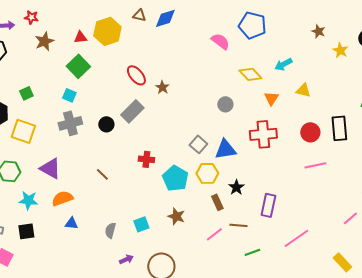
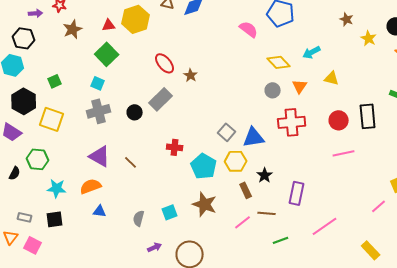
gray circle: (225, 104) -> (273, 90), moved
purple triangle: (50, 168) -> (100, 156), moved
brown star: (176, 216) -> (205, 204), size x1.4

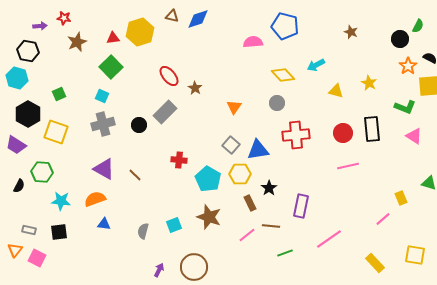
pink semicircle: (249, 29) -> (253, 42), turned -42
yellow star: (369, 38) -> (369, 83), moved
orange triangle: (300, 86) -> (234, 107), moved
purple arrow: (155, 247) -> (159, 270), moved, turned -40

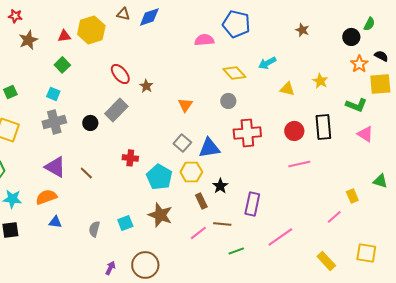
green square: (111, 67) -> (62, 65), size x0.7

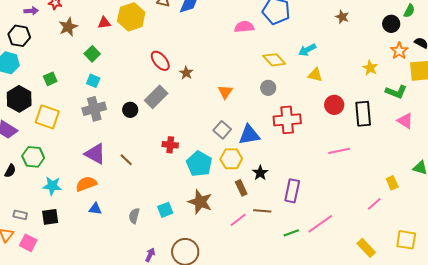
green square: (62, 65) -> (92, 54), moved
yellow star: (320, 81) -> (370, 68), moved
yellow triangle: (287, 89) -> (315, 75), moved
red circle: (294, 131) -> (334, 105), moved
green line: (236, 251) -> (291, 233), moved

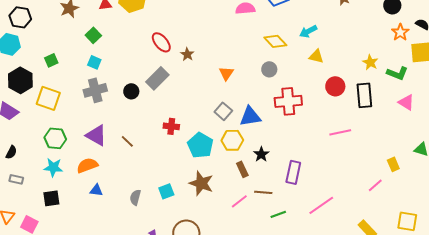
yellow star: (370, 68) -> (370, 62), moved
green hexagon: (33, 157) -> (55, 138), moved
gray rectangle: (20, 215) -> (16, 179), moved
green line: (291, 233) -> (278, 214), moved

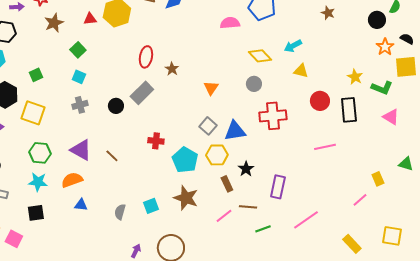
red ellipse: (161, 42) -> (146, 57), turned 50
gray cross: (95, 90) -> (80, 105), size x0.7

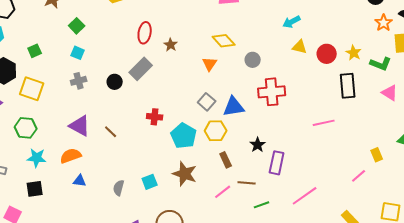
yellow diamond: (260, 56) -> (224, 41), moved
red circle: (320, 101) -> (327, 54), moved
green hexagon: (40, 153) -> (26, 128), moved
black star: (246, 169) -> (258, 145), moved

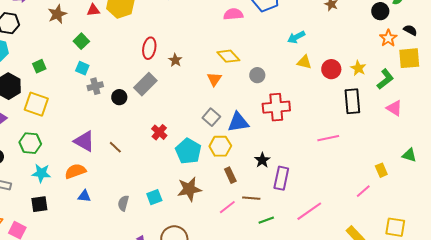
green L-shape: (381, 64) -> (385, 79), turned -60
gray cross: (79, 81) -> (95, 86), moved
red cross: (155, 117) -> (159, 132), turned 35
brown star: (185, 174) -> (189, 189), turned -30

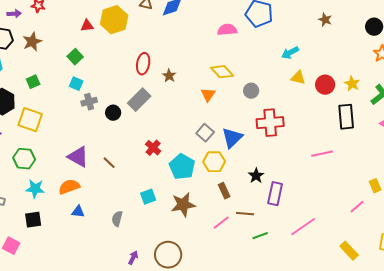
brown star: (57, 14) -> (32, 42), moved
blue triangle: (238, 122) -> (232, 138), turned -35
cyan square: (154, 197) -> (148, 197), moved

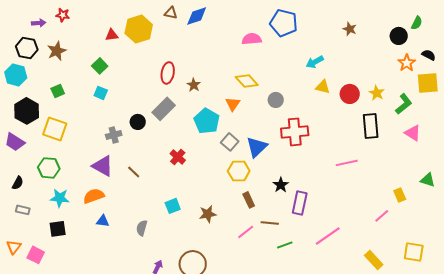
gray cross: (89, 102) -> (114, 135), moved
cyan pentagon: (182, 167) -> (207, 121), moved
brown star: (183, 205) -> (208, 214), size x0.7

